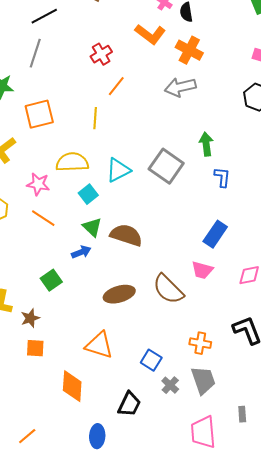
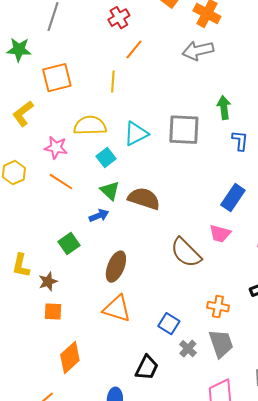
gray square: (166, 166) -> (184, 130), turned -32
brown ellipse: (119, 294) -> (116, 267), moved, turned -52
orange diamond: (72, 386) -> (70, 358), moved, turned 44

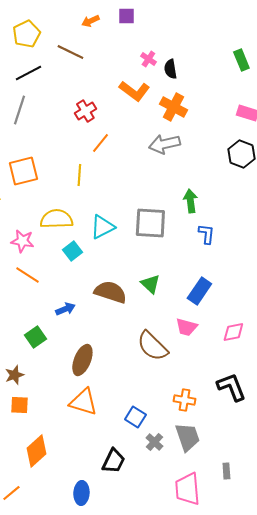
green triangle: (110, 191) -> (150, 284), moved

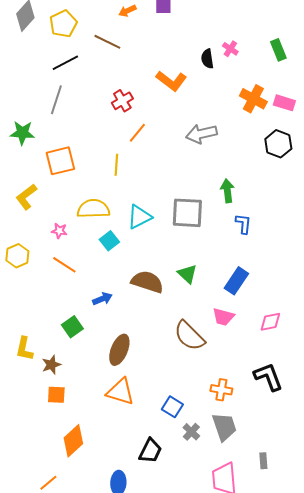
pink cross: (148, 59) -> (230, 49), moved
orange cross: (173, 107) -> (253, 99), moved
pink star: (22, 241) -> (59, 231), size x0.7

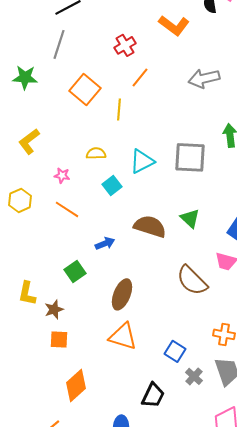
orange square: (60, 161) -> (85, 89), moved, turned -36
yellow semicircle: (93, 209) -> (96, 153), size x0.6

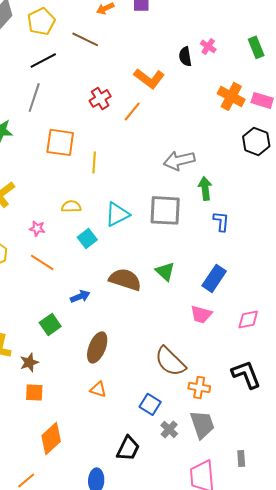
orange line: (140, 77) -> (132, 111), moved
gray arrow: (204, 78) -> (179, 160), moved
orange square: (85, 89) -> (60, 142), turned -32
brown semicircle: (192, 280) -> (170, 361), moved
orange triangle: (123, 336) -> (98, 389), size x0.6

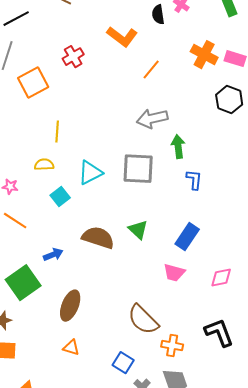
orange line: (132, 111) -> (151, 70), moved
orange square: (60, 142) -> (33, 83), moved, turned -36
yellow line: (94, 162) -> (57, 132), moved
green square: (50, 324) -> (23, 283), size x1.6

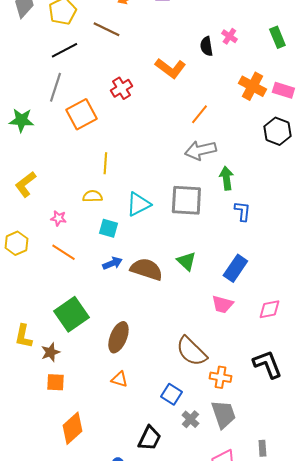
orange line: (151, 70) -> (199, 114), moved
cyan square: (60, 197) -> (108, 228), turned -36
blue arrow: (53, 255) -> (112, 263), moved

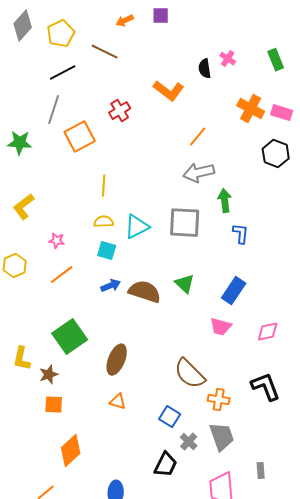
yellow semicircle: (92, 196) -> (104, 222), moved
orange line: (63, 252) -> (62, 275), turned -70
black trapezoid: (149, 438) -> (166, 465), moved

